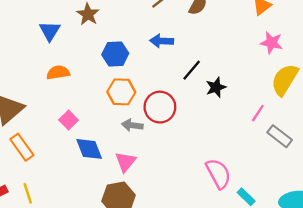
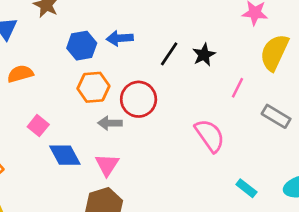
blue arrow: (162, 41) -> (120, 38), moved
black star: (216, 87) -> (204, 55), moved
pink line: (258, 113) -> (237, 88), moved
pink semicircle: (218, 174) -> (210, 136), moved

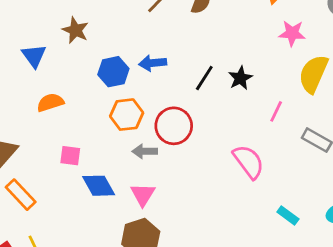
pink square: (38, 126) -> (70, 156), turned -30

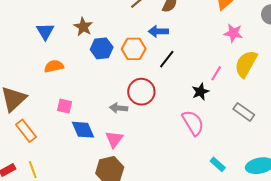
brown star: (75, 30) -> (83, 27), moved
blue arrow: (153, 63) -> (158, 31), moved
black star: (240, 78) -> (200, 92), moved
pink line: (276, 111) -> (216, 73), moved
orange hexagon: (127, 115) -> (134, 49), moved

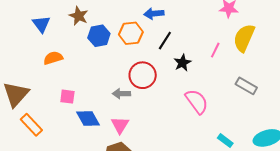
black star: (200, 92) -> (182, 63), moved

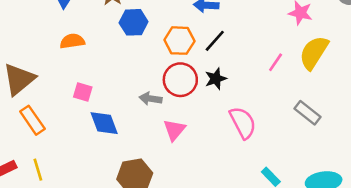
orange hexagon: (131, 33) -> (179, 41), moved
black star: (182, 63) -> (216, 79), moved
pink triangle: (120, 125) -> (174, 130), moved

